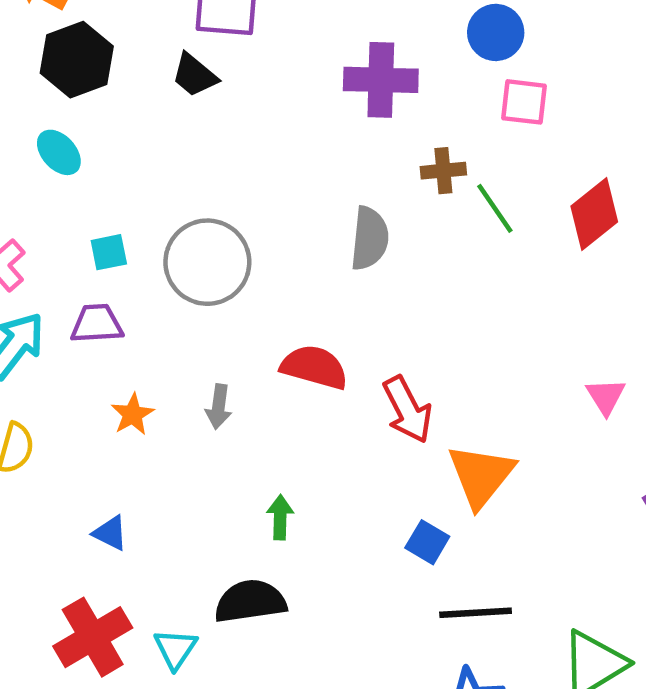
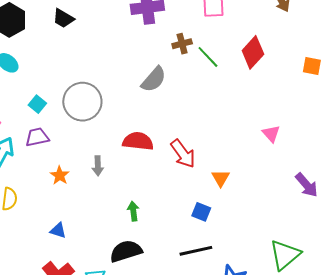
gray semicircle: (370, 238) -> (154, 79), turned 44
cyan square: (109, 252) -> (37, 104), turned -30
orange triangle: (481, 476) -> (221, 178), size x0.6
black line: (476, 613) -> (196, 251), moved

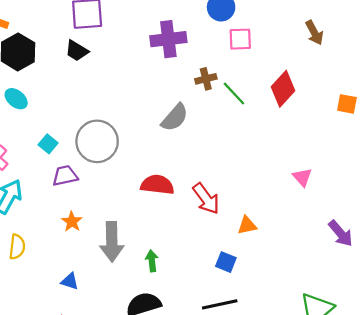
purple trapezoid: (37, 137) -> (65, 176), moved
gray arrow: (98, 166) -> (112, 242), moved, size x1.8
orange triangle: (221, 178) -> (247, 225), turned 48

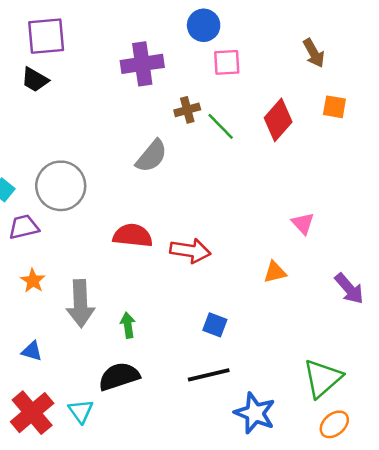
orange square: (347, 104) -> (334, 107), moved
red arrow: (206, 199) -> (190, 251), turned -44
orange triangle: (247, 225) -> (275, 272), moved

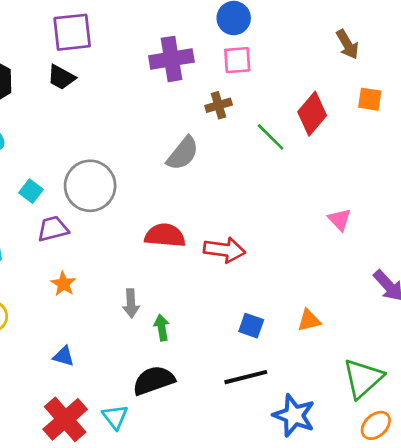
pink square: (227, 62) -> (237, 60), moved
green line: (221, 126) -> (271, 137), moved
orange triangle: (275, 272) -> (309, 320), moved
gray arrow: (80, 304) -> (131, 303), moved, size x0.6

